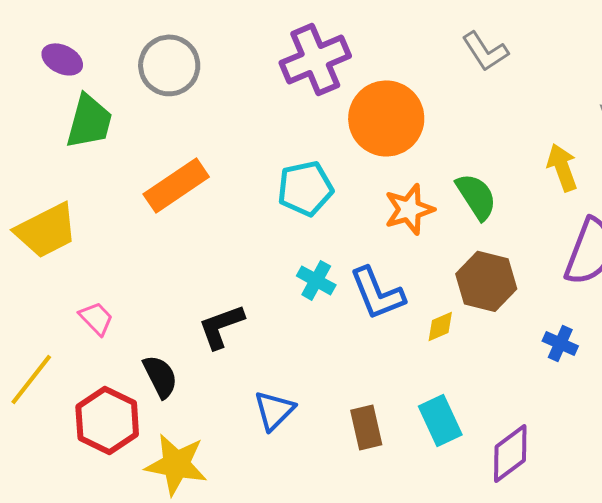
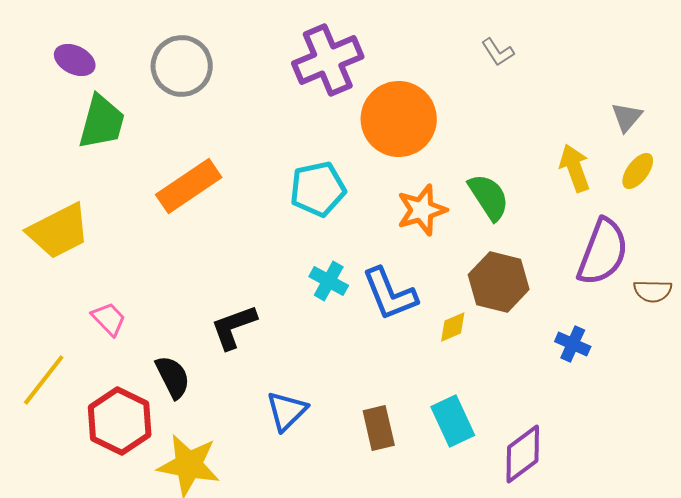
gray L-shape: (485, 51) -> (498, 52), size x0.7

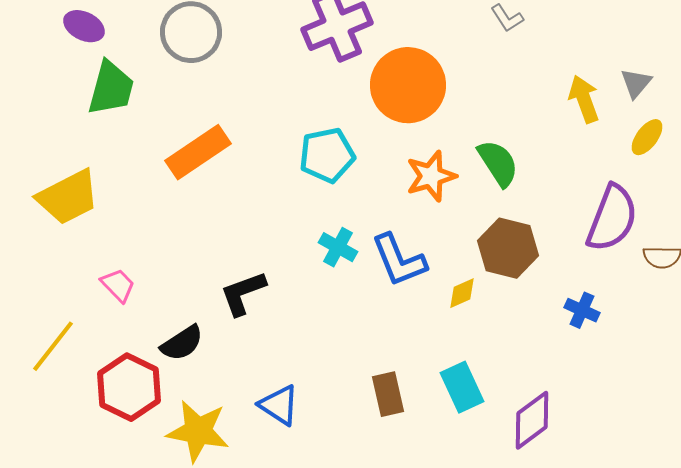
yellow arrow: (575, 168) -> (584, 99), moved
black semicircle: (173, 377) -> (182, 343), turned 84
blue triangle: (287, 411) -> (279, 405), moved, turned -42

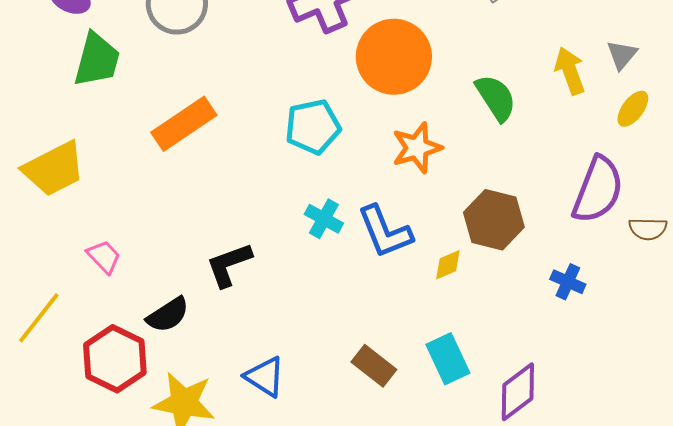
green semicircle: (498, 163) -> (496, 98), moved
brown rectangle: (388, 394) -> (374, 366), turned -39

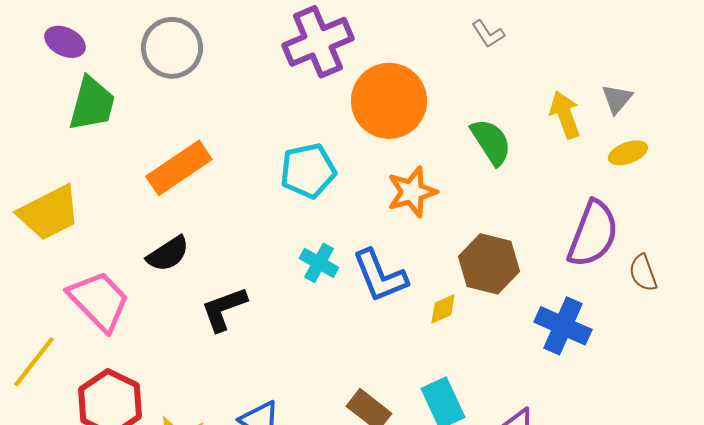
yellow ellipse: (633, 109) -> (628, 153), turned 33
brown semicircle: (648, 229) -> (643, 273), turned 69
pink trapezoid: (104, 257) -> (99, 301), size x1.8
blue cross: (568, 282) -> (563, 326), size x1.6
black semicircle: (168, 315) -> (168, 254), moved

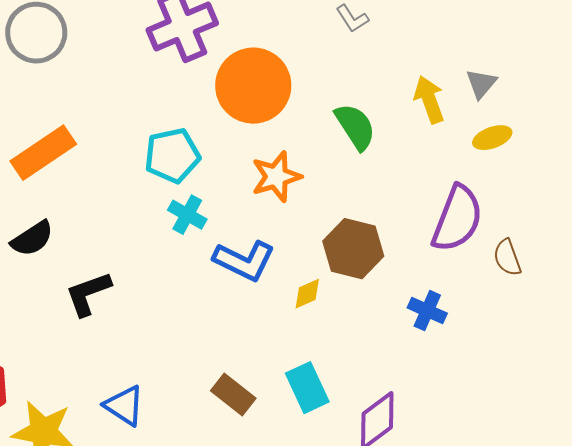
cyan cross: (319, 263) -> (187, 215), moved
blue L-shape: (380, 276) -> (244, 261), turned -42
blue cross: (563, 326) -> (427, 311), size x0.7

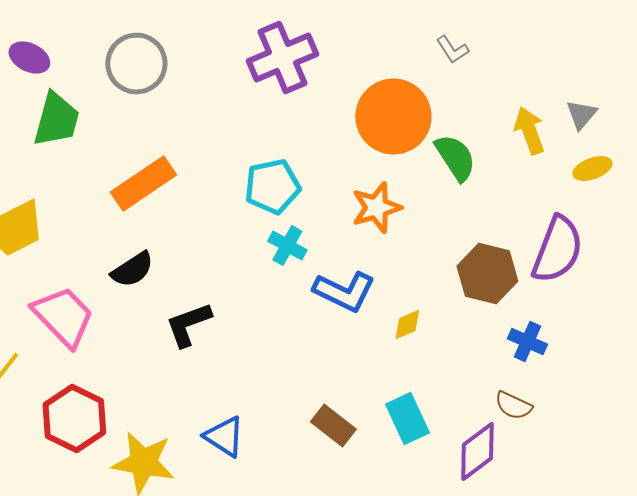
orange circle: (253, 86) -> (393, 117), moved
brown hexagon: (353, 249) -> (487, 274), moved
brown semicircle: (507, 258) -> (513, 406), moved, turned -45

